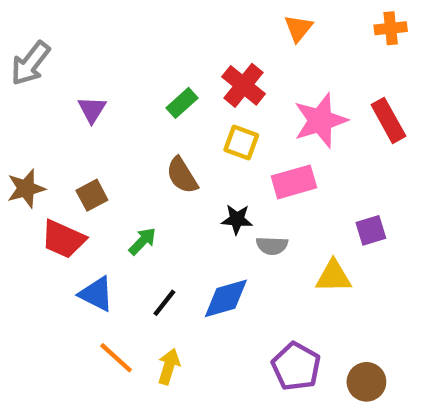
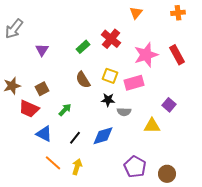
yellow square: (241, 142) -> (110, 76), moved
purple square: (371, 230) -> (169, 105), turned -32

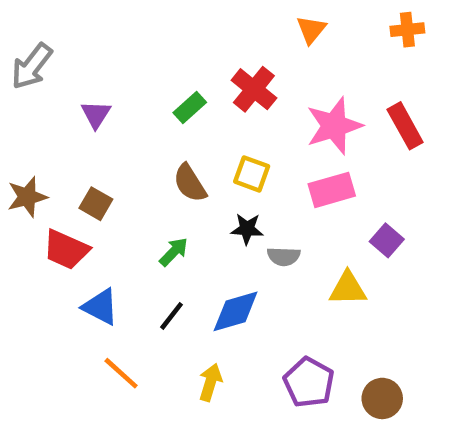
pink rectangle: (134, 83) -> (332, 190), moved
brown square: (42, 89) -> (96, 204), turned -32
green arrow: (65, 110) -> (174, 252), moved
yellow arrow: (77, 167) -> (210, 382), moved

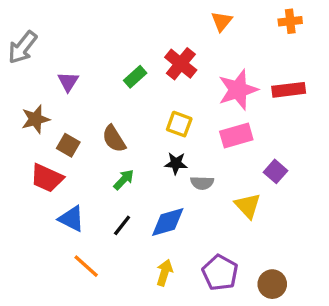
red rectangle: (405, 126) -> (289, 90), turned -68
brown semicircle: (190, 183) -> (114, 139), moved
brown star: (27, 197) -> (36, 119), moved
yellow triangle: (348, 288) -> (248, 206), turned 48
yellow arrow: (210, 382) -> (164, 273), moved

